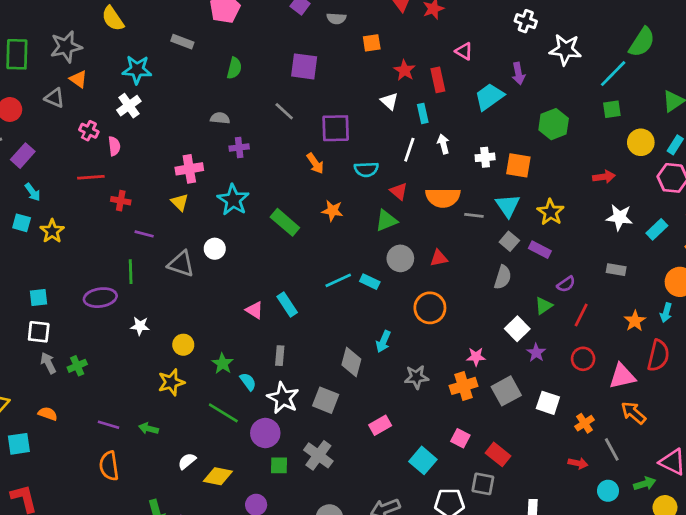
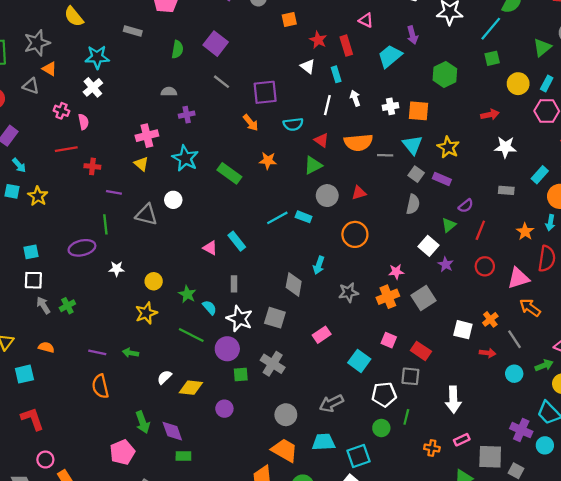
purple square: (304, 66) -> (216, 44), moved, turned 35
cyan rectangle: (657, 229) -> (540, 175), moved
white square: (548, 403) -> (463, 330), moved

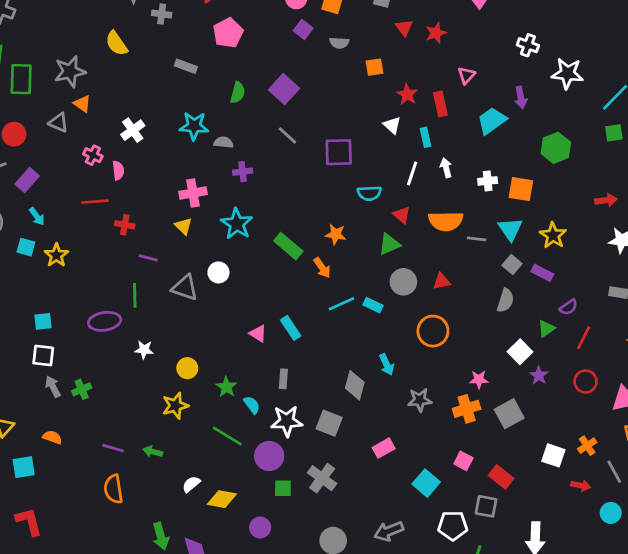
pink triangle: (366, 20) -> (466, 75), turned 42
cyan star: (97, 57) -> (194, 126), moved
orange arrow: (251, 123) -> (322, 268), moved
cyan arrow: (319, 265) -> (387, 365), turned -48
white star: (240, 319) -> (287, 421), turned -30

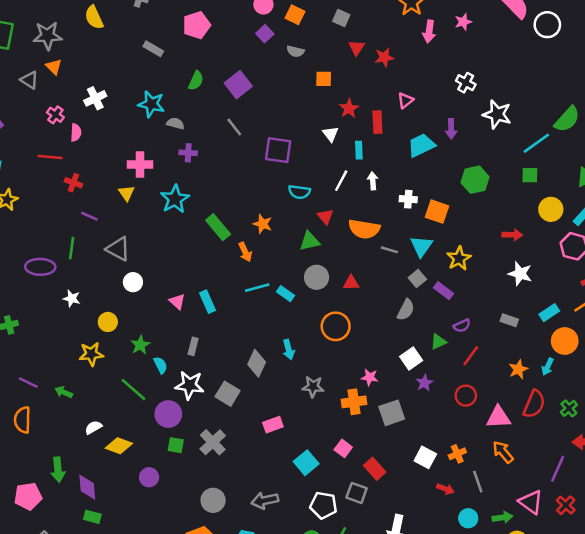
white circle: (218, 272) -> (133, 282), moved

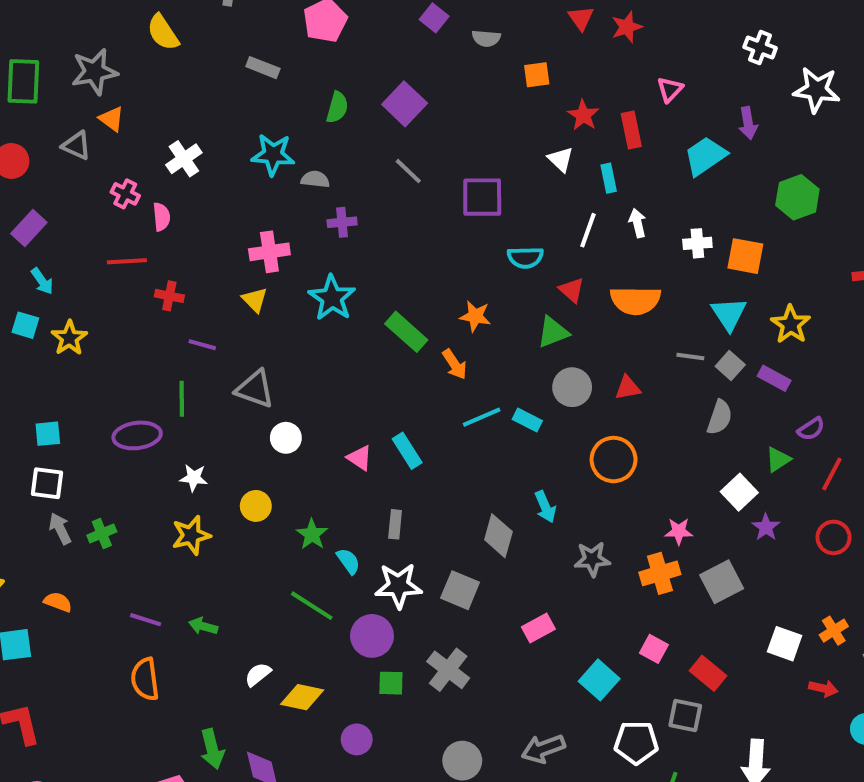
gray line: (389, 250) -> (690, 357), moved
yellow star: (91, 354) -> (191, 535), moved

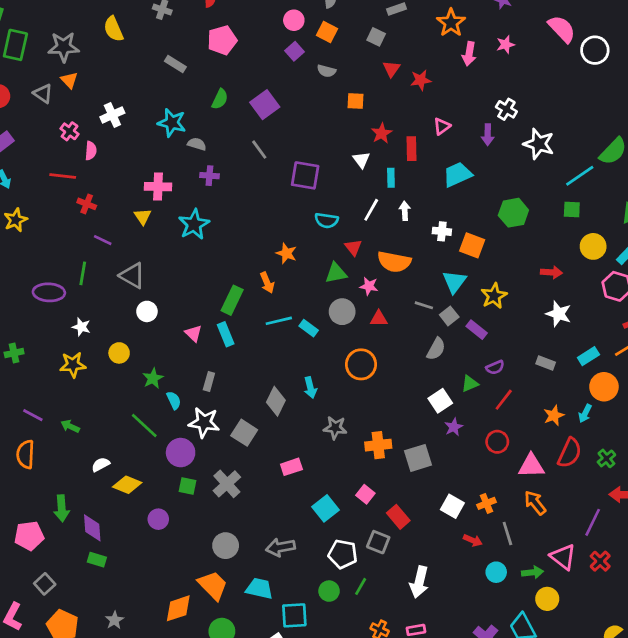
purple arrow: (748, 123) -> (488, 135), moved
green rectangle: (406, 332) -> (232, 300), moved, turned 64
pink star: (679, 531) -> (369, 286), moved

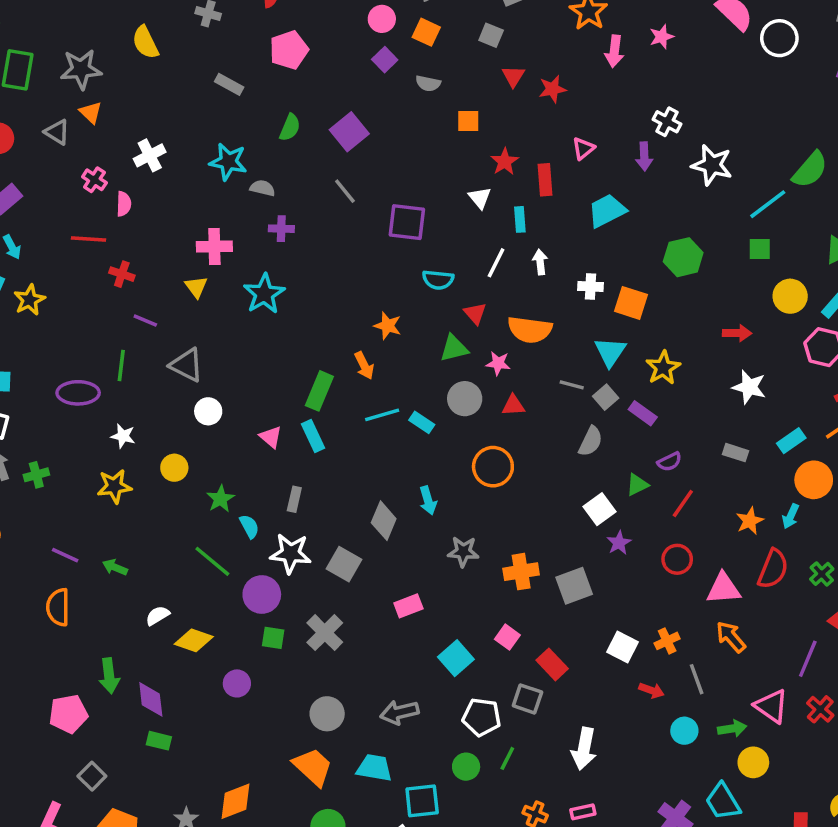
orange diamond: (178, 608) -> (235, 801), moved

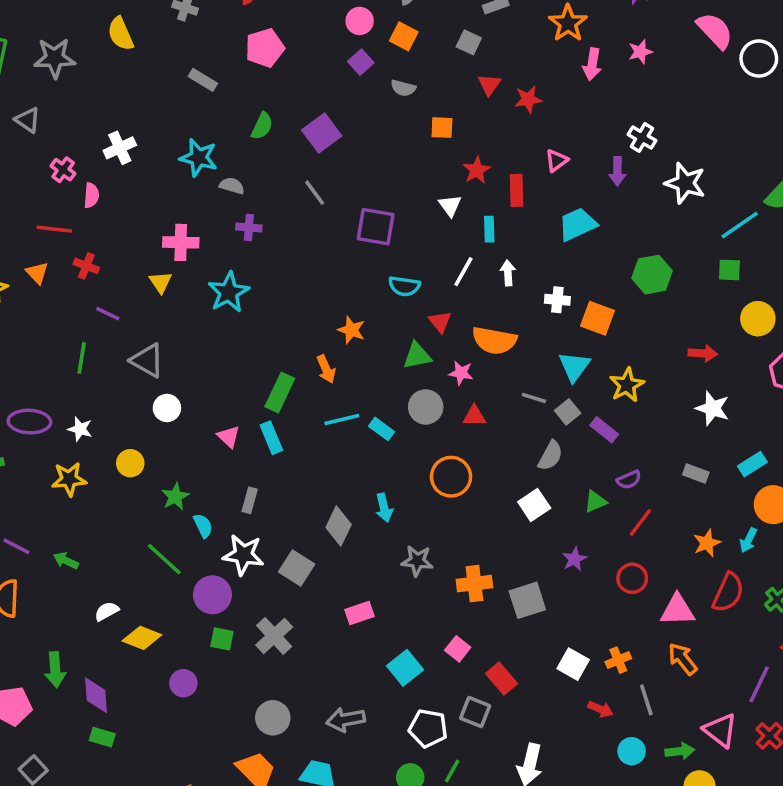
orange triangle: (91, 113) -> (37, 273), moved
purple ellipse: (78, 393) -> (29, 422), moved
white square: (600, 509) -> (534, 505), moved

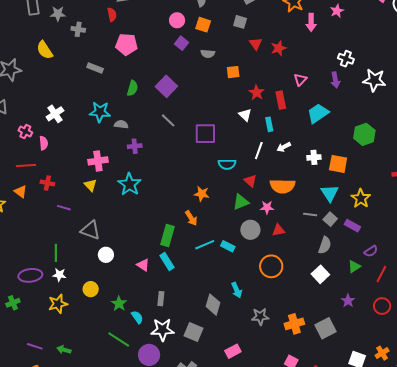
pink pentagon: (265, 48) -> (127, 44), turned 30
white arrow: (508, 273) -> (284, 147), turned -104
green line: (82, 358) -> (56, 253), moved

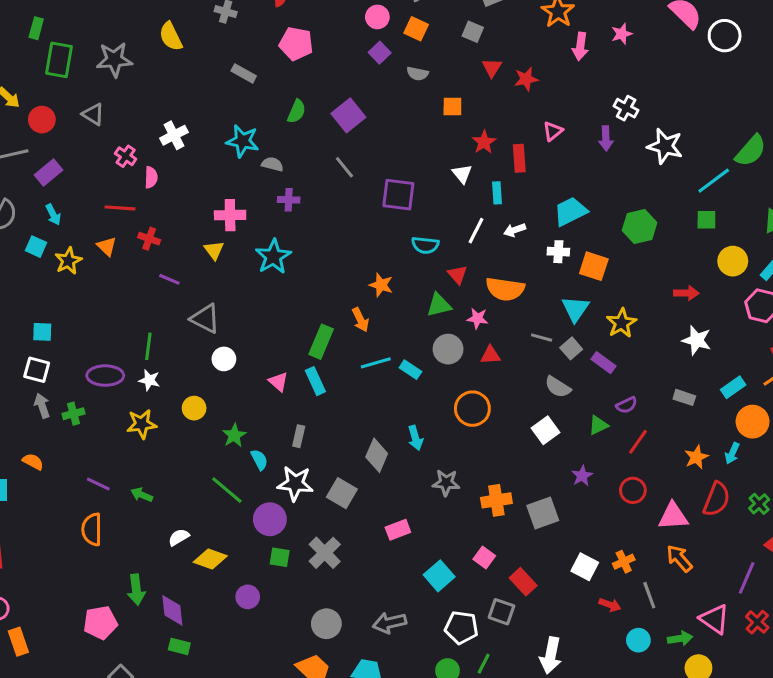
cyan trapezoid: (318, 113) -> (570, 211), moved
gray semicircle: (325, 245) -> (558, 387), turned 96

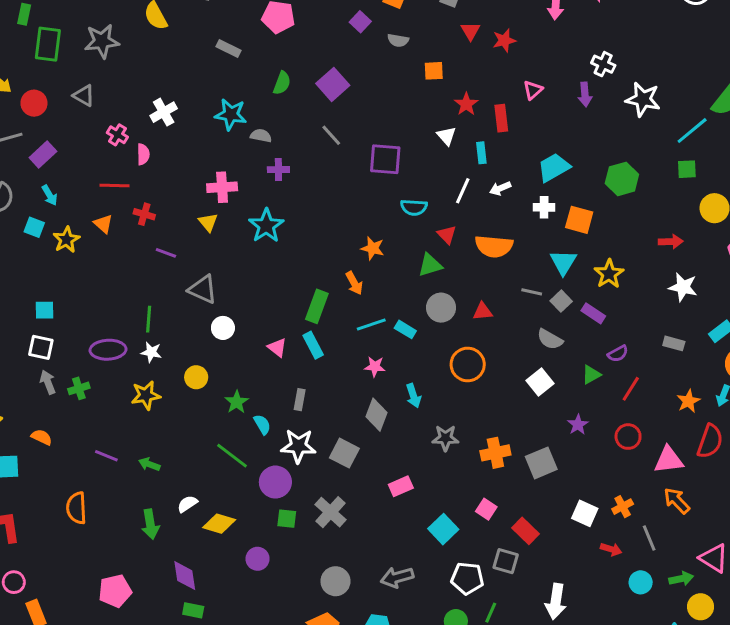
pink star: (477, 318) -> (375, 367), moved
orange semicircle: (92, 529) -> (76, 508), moved
green arrow: (136, 590) -> (150, 524), moved

